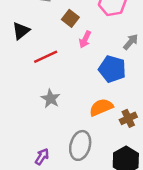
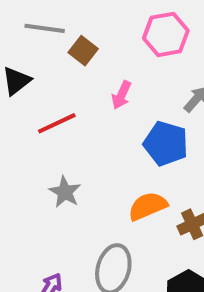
brown square: (70, 18) -> (83, 51), moved

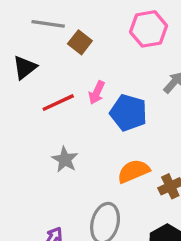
pink arrow: (121, 95) -> (97, 93), moved
blue pentagon: (166, 144) -> (128, 113), moved

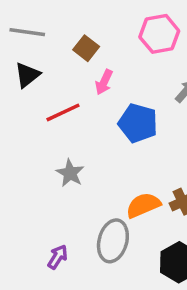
gray line: (48, 24) -> (27, 32), moved
pink arrow: (97, 93) -> (104, 82), moved
orange semicircle: (133, 171) -> (143, 205), moved

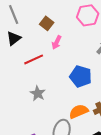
gray line: (27, 32) -> (14, 14), turned 60
blue pentagon: (138, 123) -> (81, 76), moved

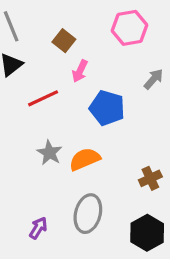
blue pentagon: (81, 76) -> (107, 108), moved
orange semicircle: (79, 111) -> (85, 159), moved

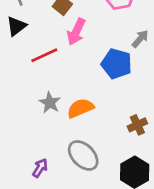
pink arrow: (80, 71) -> (76, 32), size x1.4
blue pentagon: (107, 108) -> (117, 64), moved
gray ellipse: (88, 214) -> (83, 155), turned -60

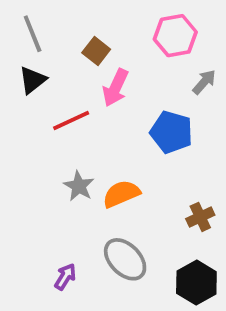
gray arrow: (140, 39) -> (204, 82), moved

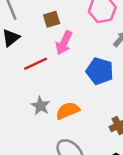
brown square: (96, 51) -> (52, 19), turned 35

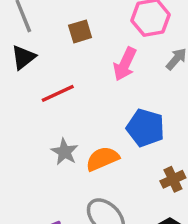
pink arrow: (64, 43) -> (125, 64), moved
blue pentagon: (100, 71) -> (145, 128), moved

